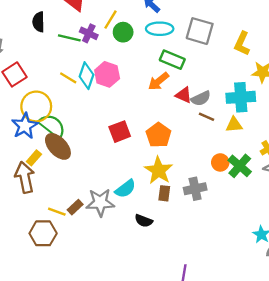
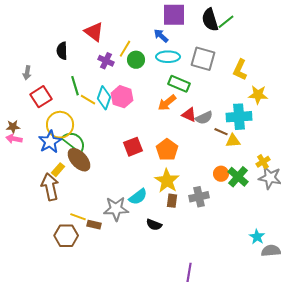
green line: (69, 38) -> (75, 86), moved, turned 60
brown line: (207, 117) -> (221, 132), moved
brown rectangle: (75, 207) -> (94, 225), moved, turned 56

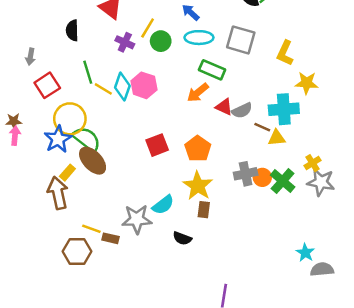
pink arrow: (14, 139) -> (15, 136), turned 84
gray cross: (199, 197) -> (246, 174), moved

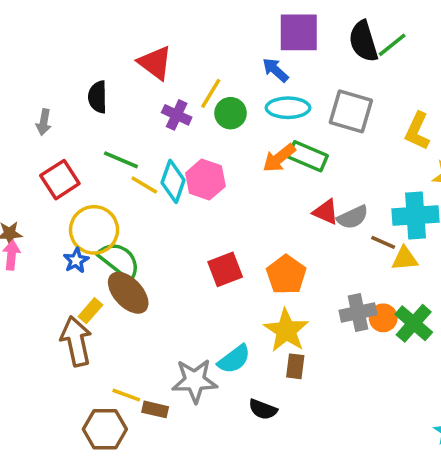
gray arrow: (30, 57) -> (44, 122), moved
green line: (88, 72) -> (121, 160), turned -50
orange arrow: (198, 93) -> (279, 158), moved
blue star: (58, 139) -> (76, 260), size x0.6

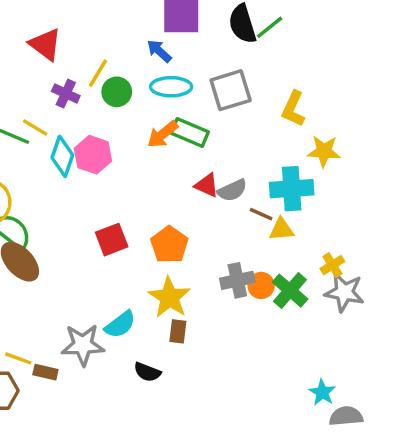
gray square: (351, 111) -> (231, 90), turned -33
yellow line: (144, 185) -> (35, 128), moved

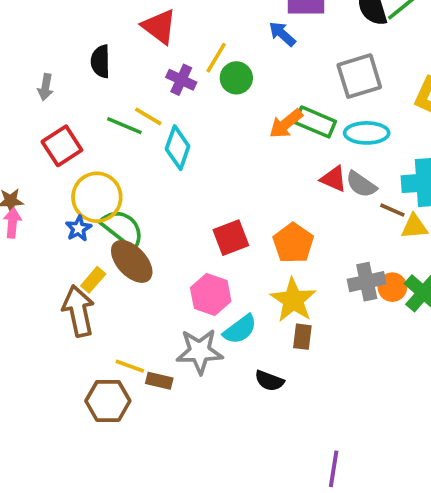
cyan ellipse: (171, 87) -> (367, 133), moved
pink hexagon: (93, 155) -> (211, 294), moved
gray semicircle: (232, 190) -> (361, 184), turned 60

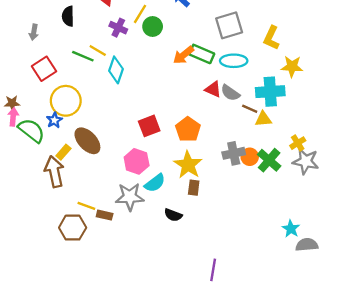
green semicircle: (123, 228) -> (31, 130), moved

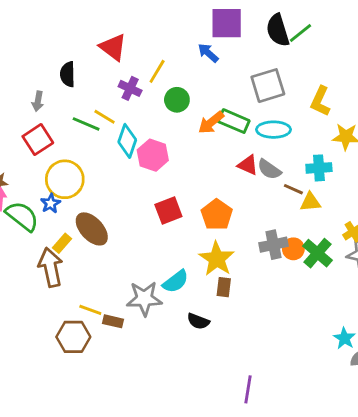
green circle: (153, 27) -> (177, 100), moved
gray arrow: (34, 32) -> (38, 101), moved
cyan cross: (270, 92) -> (319, 168), size x0.7
pink hexagon: (137, 161) -> (153, 155), moved

